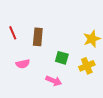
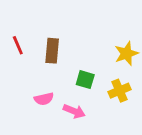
pink semicircle: (23, 64) -> (44, 99), moved

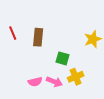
yellow cross: (120, 91) -> (76, 77), moved
pink semicircle: (44, 99) -> (35, 82), moved

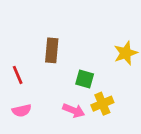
red line: (13, 33) -> (18, 75), moved
pink semicircle: (35, 82) -> (22, 111), moved

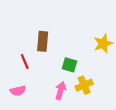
red line: (18, 75) -> (25, 62), moved
pink arrow: (74, 111) -> (61, 91), turned -96

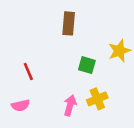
brown rectangle: (43, 41) -> (69, 23), moved
green square: (70, 65) -> (87, 65), moved

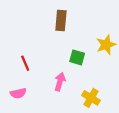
yellow cross: (97, 99) -> (91, 98), moved, turned -36
pink arrow: (70, 105) -> (60, 82), moved

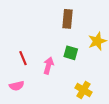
brown rectangle: (61, 20) -> (68, 19), moved
pink arrow: (60, 82) -> (48, 66), moved

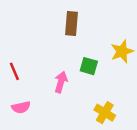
brown rectangle: (68, 19) -> (72, 24), moved
red line: (23, 58) -> (14, 71), moved

